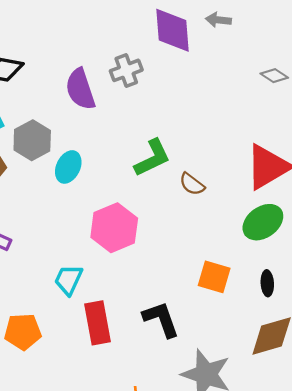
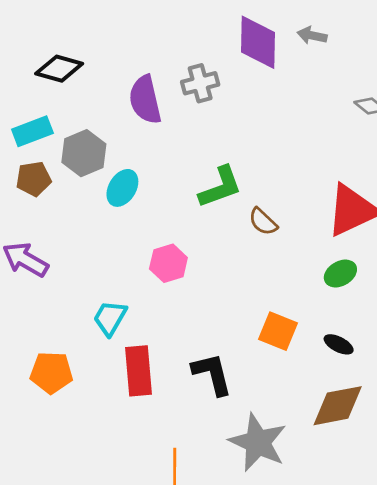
green ellipse: (263, 222) -> (340, 274), size x0.7
pink hexagon: (114, 228) -> (168, 263), size x0.7
black ellipse: (267, 283) -> (339, 344), turned -65

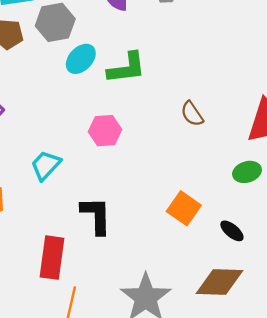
green L-shape: (220, 187) -> (127, 68), moved
red rectangle: (138, 371) -> (52, 258), moved
black L-shape: (212, 374) -> (96, 215), moved

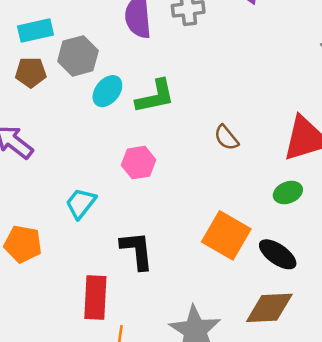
orange square: (184, 208) -> (226, 235), size x1.4
black ellipse: (232, 231) -> (278, 254), size x1.5

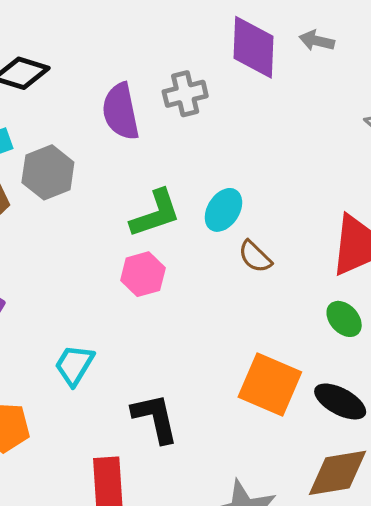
cyan ellipse: (107, 91) -> (223, 210), moved
pink hexagon: (139, 163) -> (143, 274), moved
green ellipse: (288, 192) -> (344, 319), turned 76

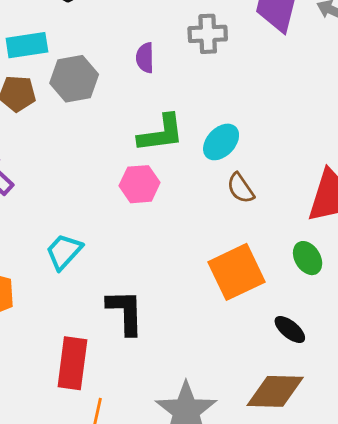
purple semicircle: (121, 112) -> (145, 58), moved, size x0.6
orange square: (270, 385) -> (237, 272), moved, turned 30
black ellipse: (340, 401) -> (290, 330), size x0.7

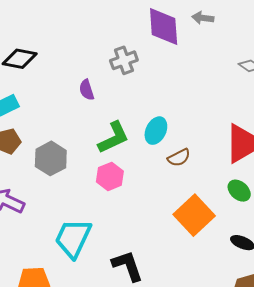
gray hexagon: (74, 79) -> (51, 158), moved
brown semicircle: (241, 188) -> (179, 158), turned -65
cyan trapezoid: (64, 252) -> (73, 238), size x1.5

